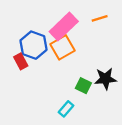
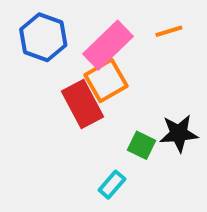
blue hexagon: (34, 45) -> (43, 37), moved
red rectangle: (21, 61) -> (82, 104), moved, size x1.6

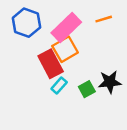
green square: (141, 145) -> (87, 89), turned 35
cyan rectangle: (112, 185) -> (59, 86), moved

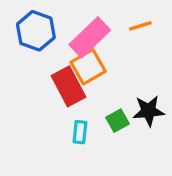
cyan rectangle: (59, 86) -> (80, 132), moved, turned -35

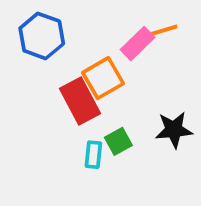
pink rectangle: (90, 37) -> (137, 44), moved, size x0.7
green square: (118, 121) -> (118, 141), moved

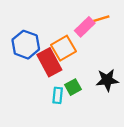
blue hexagon: (42, 36) -> (26, 45), moved

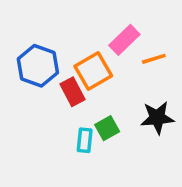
orange line: (101, 19) -> (154, 59), moved
red rectangle: (49, 62) -> (72, 92), size x0.7

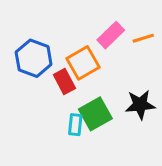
orange line: (154, 59) -> (143, 38), moved
green square: (107, 128) -> (95, 114), size x1.5

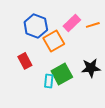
blue hexagon: (34, 58) -> (36, 26), moved
red rectangle: (64, 81) -> (25, 61), moved

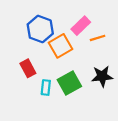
orange line: (93, 25) -> (98, 38), moved
cyan rectangle: (49, 81) -> (46, 87), moved

